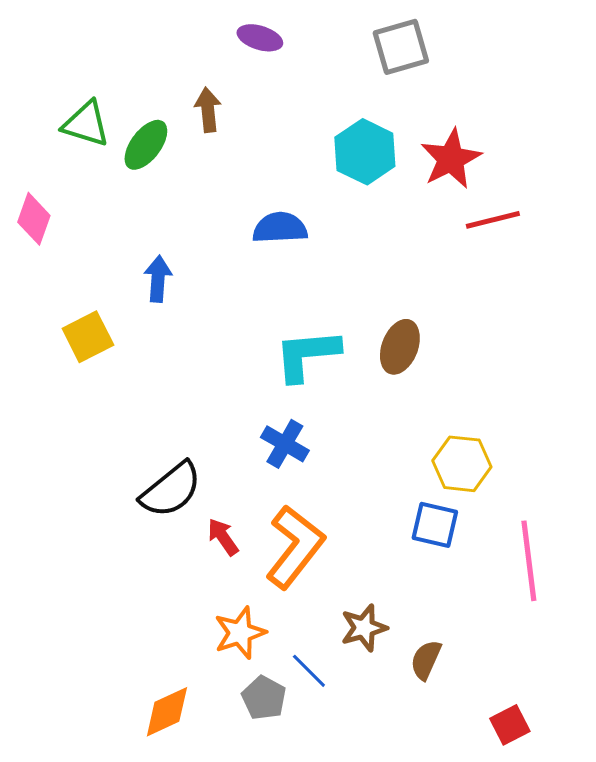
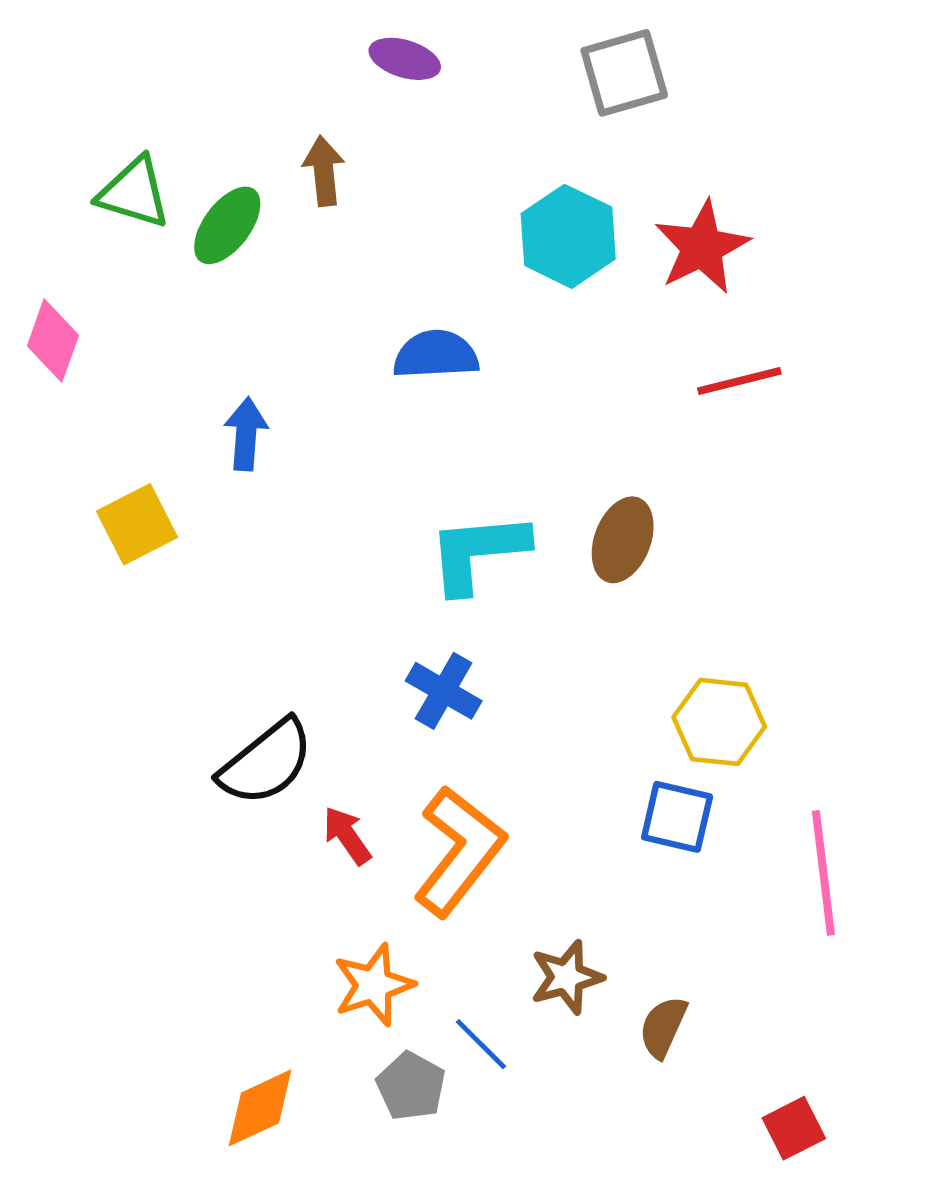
red line: (493, 220) -> (739, 381), moved

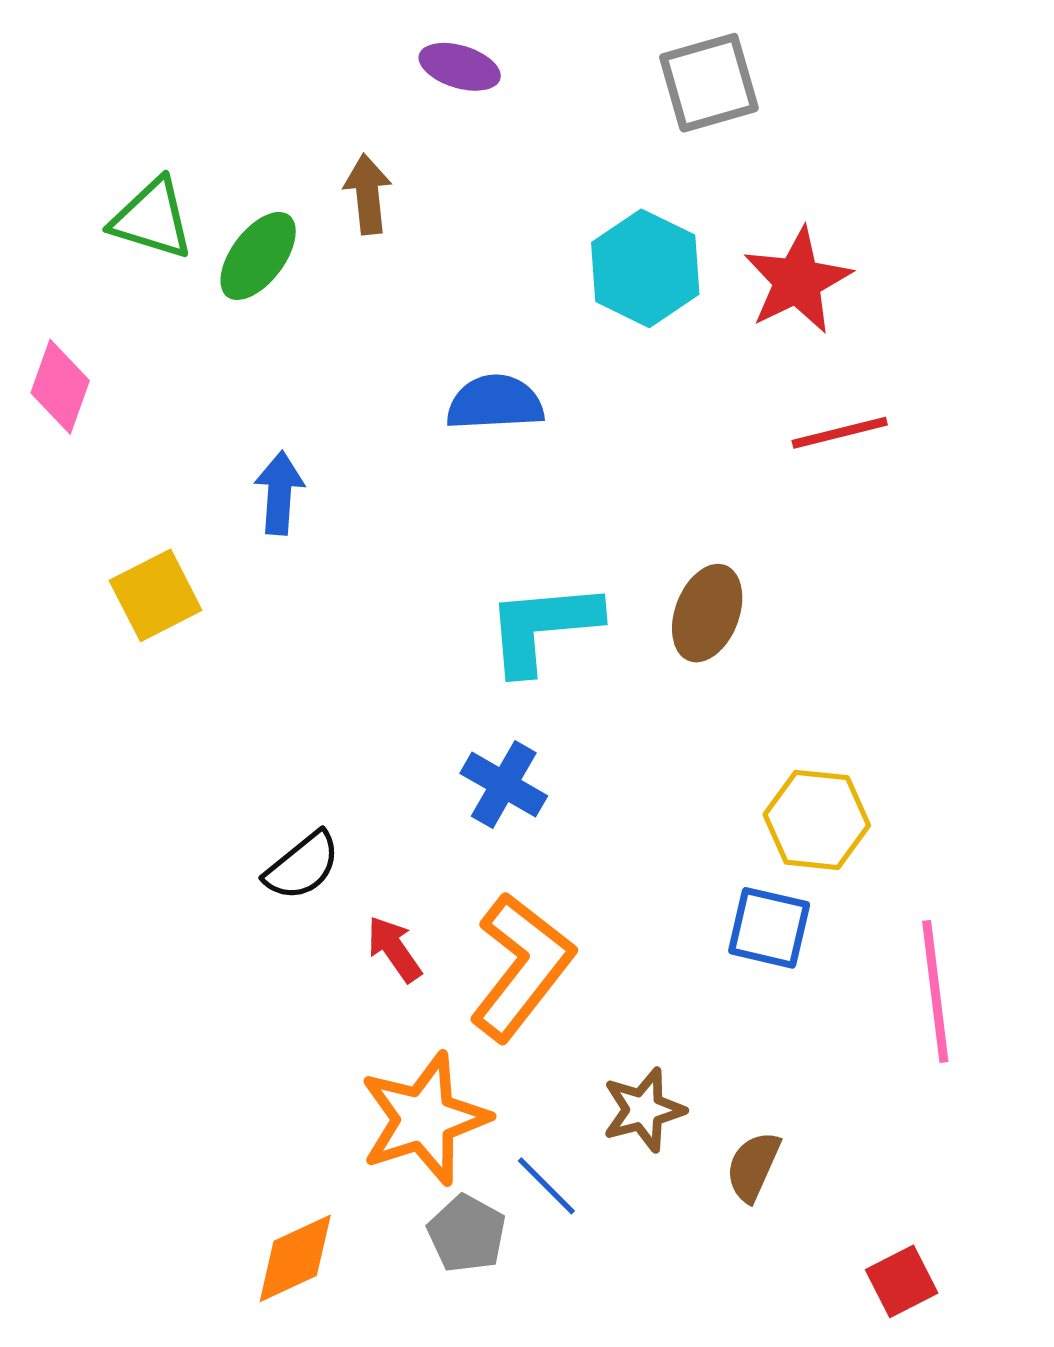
black semicircle: (266, 762) -> (302, 866), size x0.7
orange star: (374, 985) -> (424, 1119), size x1.4

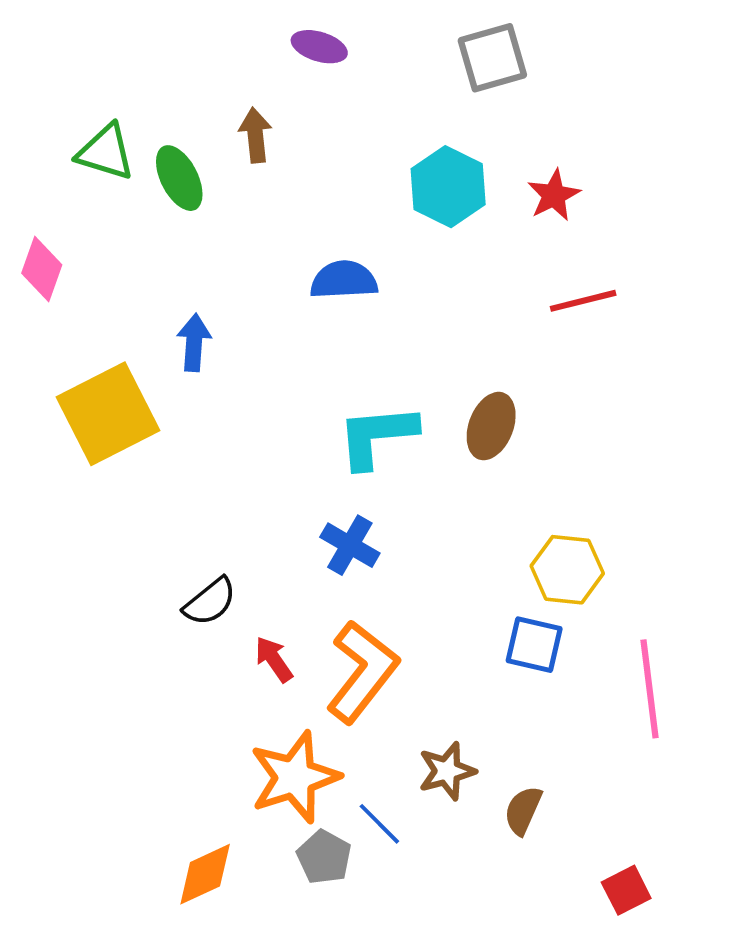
green ellipse: (258, 256) -> (179, 178), turned -64
red star: (797, 281) -> (554, 195), size x0.7
yellow square: (156, 595) -> (108, 414), size x1.6

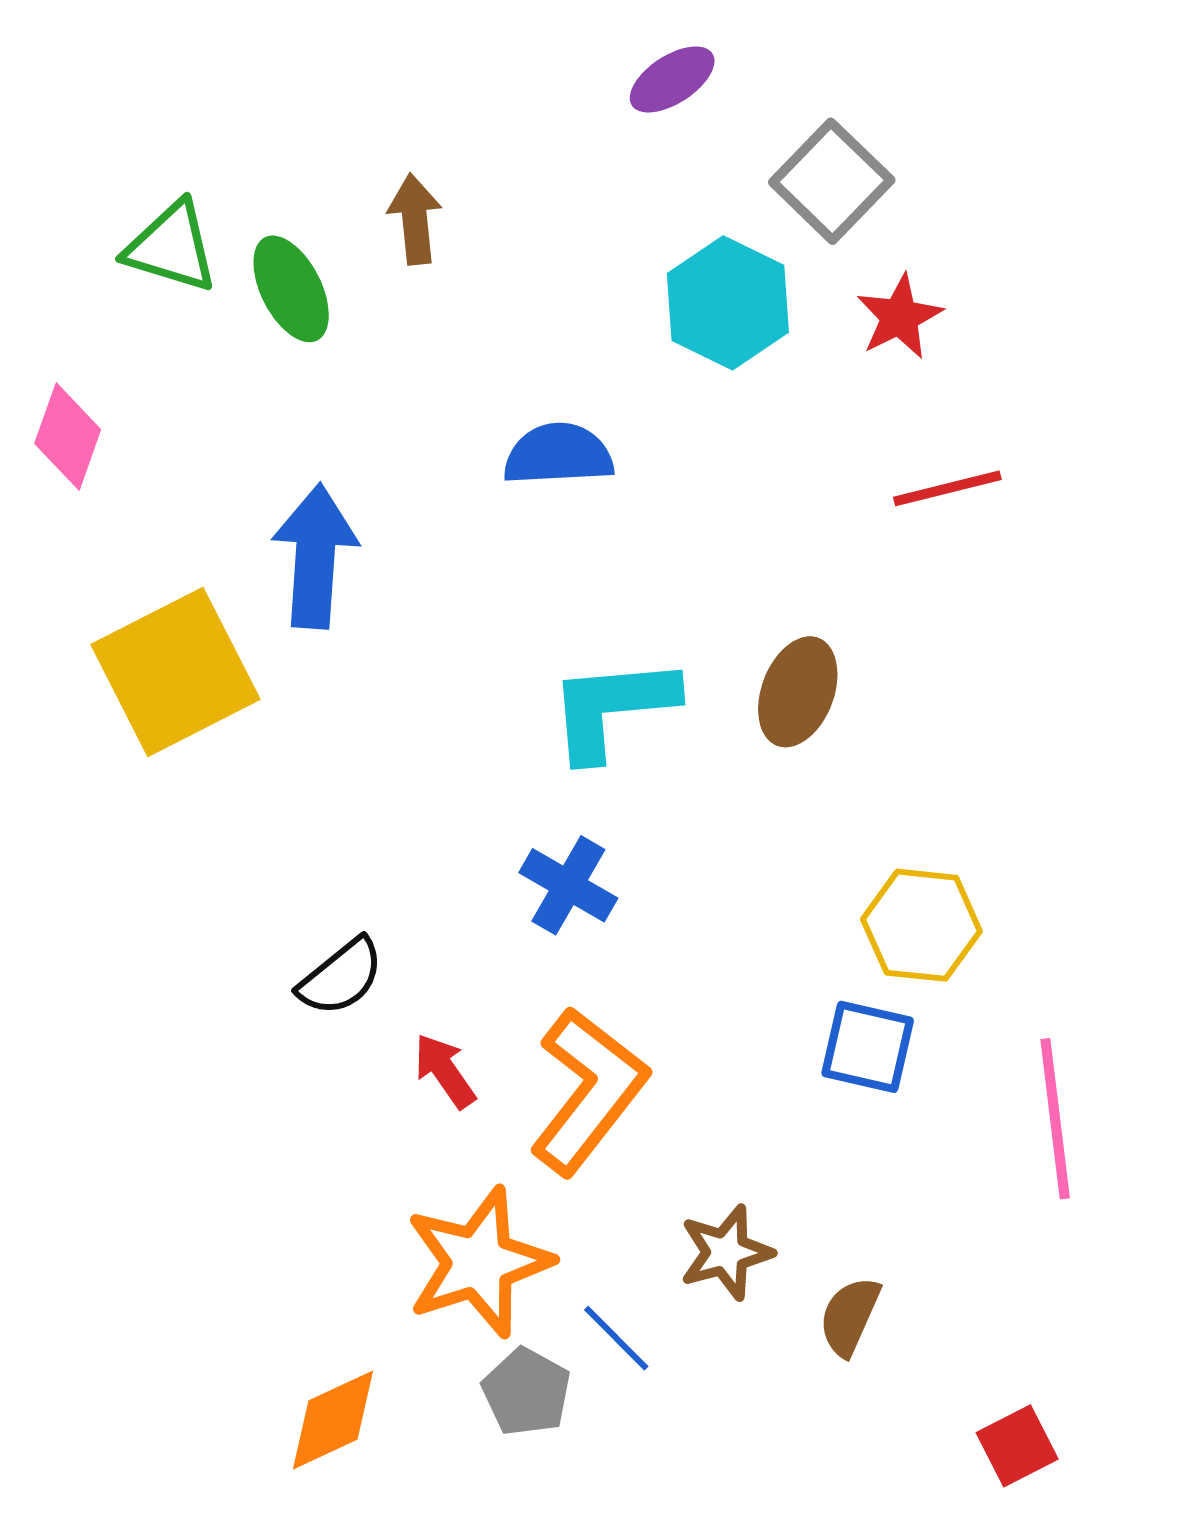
purple ellipse: (319, 47) -> (672, 79), moved, turned -50
gray square: (492, 58) -> (832, 181), moved, turned -30
blue arrow: (194, 343) -> (315, 556), size x1.5

